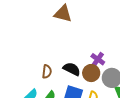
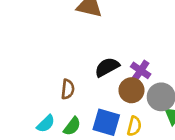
black semicircle: (72, 69) -> (107, 67), moved, turned -54

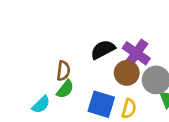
purple cross: (141, 70) -> (136, 53), size x1.4
green semicircle: (72, 126) -> (65, 89), moved

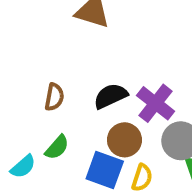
brown semicircle: (63, 71) -> (54, 97), moved
brown circle: (127, 73) -> (124, 140), moved

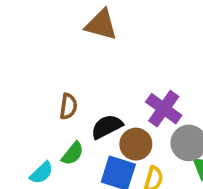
black semicircle: (111, 96) -> (107, 127), moved

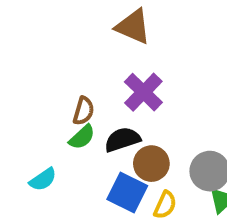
purple cross: (164, 109) -> (143, 92), moved
green semicircle: (73, 154) -> (82, 137), moved

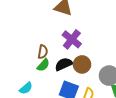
brown circle: (151, 164) -> (82, 64), moved

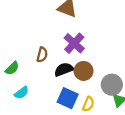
green semicircle: (43, 65) -> (12, 68), moved

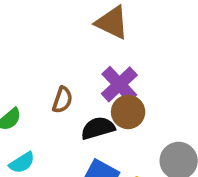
brown circle: (84, 71) -> (128, 112), moved

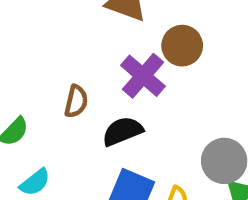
brown circle: (128, 112) -> (182, 46), moved

